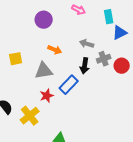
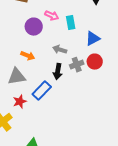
cyan rectangle: (109, 17) -> (71, 23), moved
purple circle: (44, 20) -> (34, 27), moved
red circle: (122, 66) -> (95, 62), moved

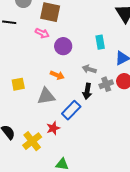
pink arrow: (52, 16) -> (42, 33), moved
red star: (20, 102) -> (53, 128), moved

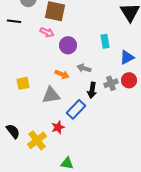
gray arrow: (89, 69) -> (84, 68), moved

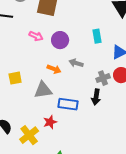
pink arrow: (47, 32) -> (36, 36), moved
black arrow: (92, 90) -> (96, 97), moved
blue rectangle: (76, 109) -> (68, 104), turned 54

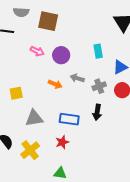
gray cross: (103, 78) -> (99, 86), moved
gray triangle: (43, 90) -> (34, 118), moved
red star: (50, 122) -> (62, 142), moved

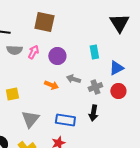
gray semicircle: (21, 12) -> (14, 50), moved
pink arrow: (37, 51) -> (33, 52), turned -88
gray triangle: (34, 118) -> (30, 119), turned -42

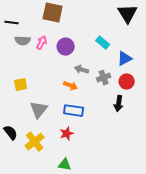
cyan rectangle: (94, 52) -> (103, 43), turned -40
orange arrow: (51, 85) -> (71, 86), moved
black arrow: (93, 113) -> (119, 104), moved

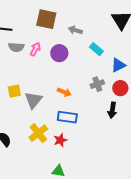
gray arrow: (82, 70) -> (75, 30), moved
gray triangle: (39, 110) -> (33, 100), moved
yellow cross: (35, 142) -> (38, 133), moved

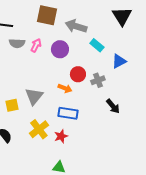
gray arrow: (75, 30) -> (76, 26), size x1.5
red circle: (120, 88) -> (78, 74), moved
yellow square: (14, 91) -> (12, 105), moved
black arrow: (112, 110) -> (113, 106), turned -49

